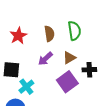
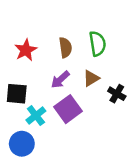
black cross: (89, 70) -> (117, 94), turned 32
purple square: (67, 82) -> (68, 109), moved

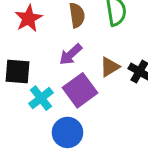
brown triangle: (91, 78) -> (110, 67), moved
blue circle: (22, 144) -> (68, 132), moved

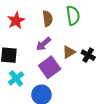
cyan cross: (41, 98) -> (16, 78), moved

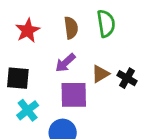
purple square: (50, 67) -> (74, 95), turned 35

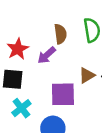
red star: (28, 31) -> (18, 49), moved
purple arrow: (65, 63) -> (47, 55), moved

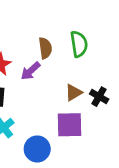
purple square: (63, 94) -> (69, 125), moved

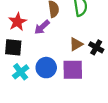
blue circle: (37, 149) -> (46, 68), moved

